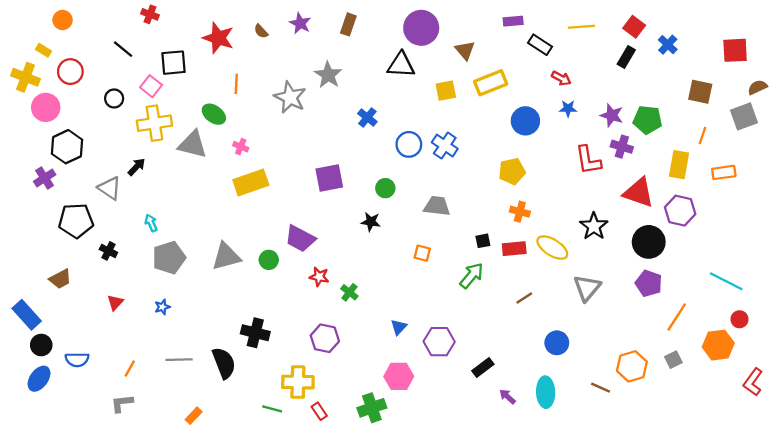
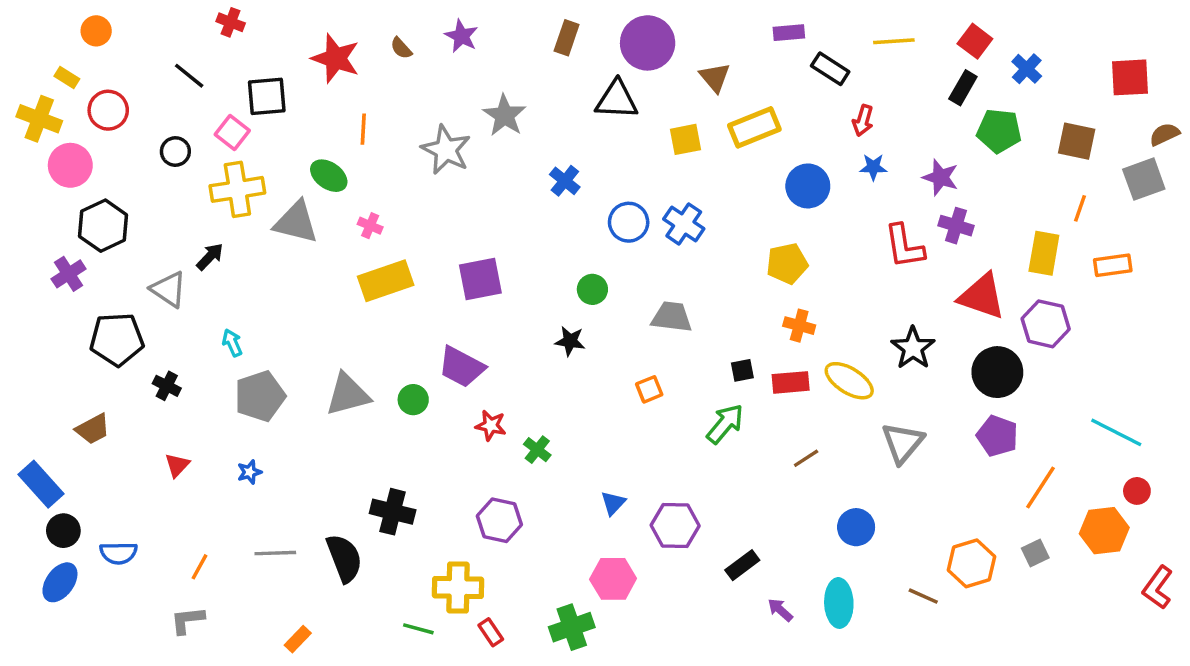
brown rectangle: (348, 24) -> (567, 38), moved
red arrow: (561, 78) -> (863, 120), turned 78
green pentagon: (648, 120) -> (999, 131), moved
purple square: (329, 178) -> (480, 279), moved
orange square: (422, 253) -> (649, 389), turned -36

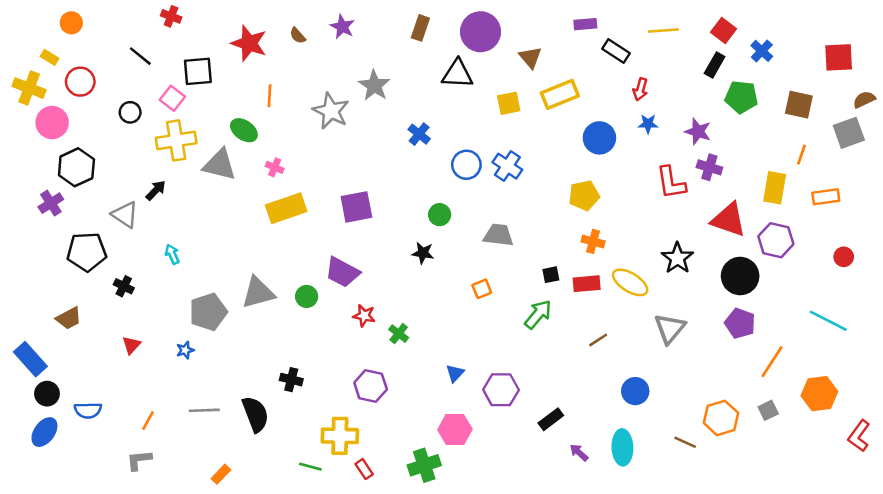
gray pentagon: (260, 396) -> (208, 312), moved
red circle: (1137, 491) -> (844, 257), moved
black cross: (393, 512) -> (291, 380), size x0.7

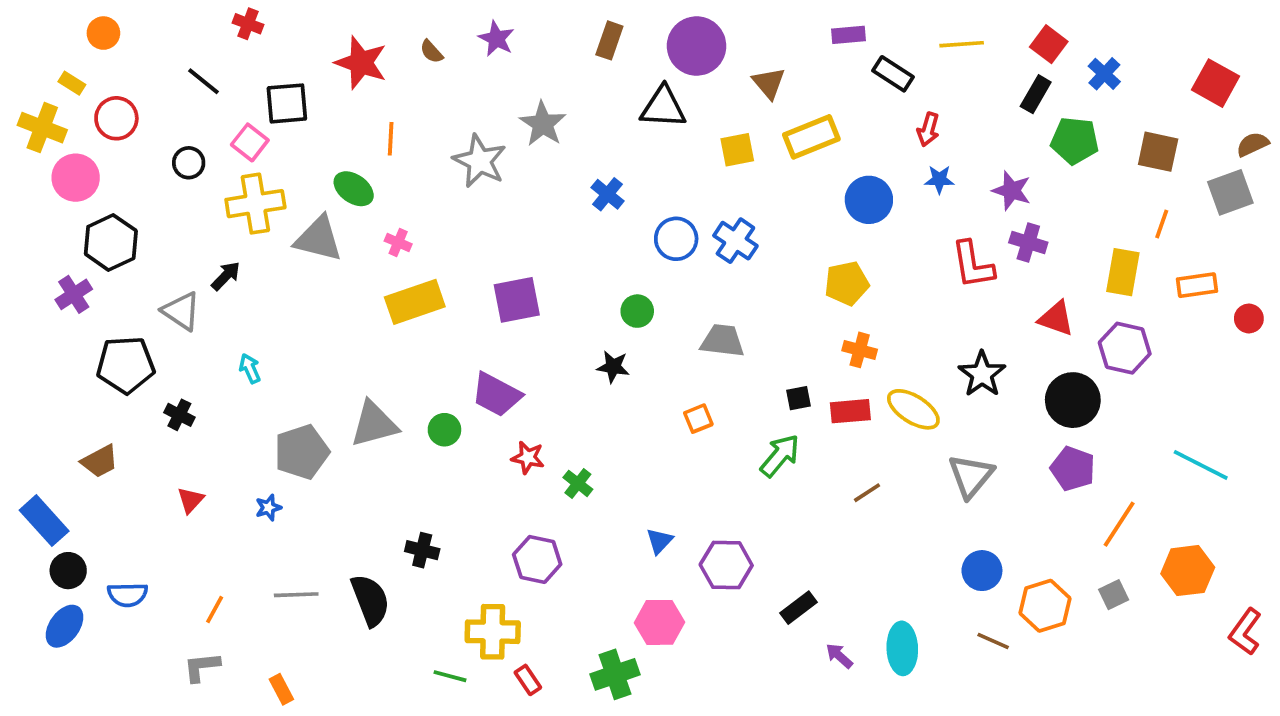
red square: (839, 57) -> (1216, 83), turned 32
red triangle: (729, 220) -> (1056, 318), size x0.7
red circle: (844, 257) -> (1249, 318), moved
blue circle: (635, 391) -> (982, 571), moved
orange rectangle: (221, 474) -> (281, 689), moved, turned -72

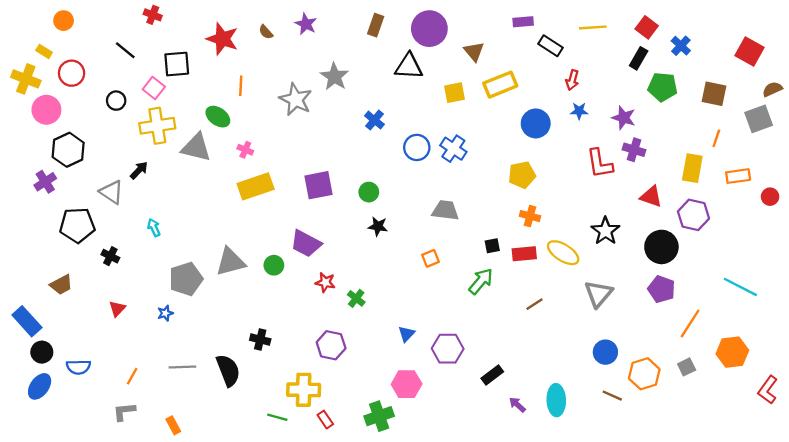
green circle: (637, 311) -> (369, 192), moved

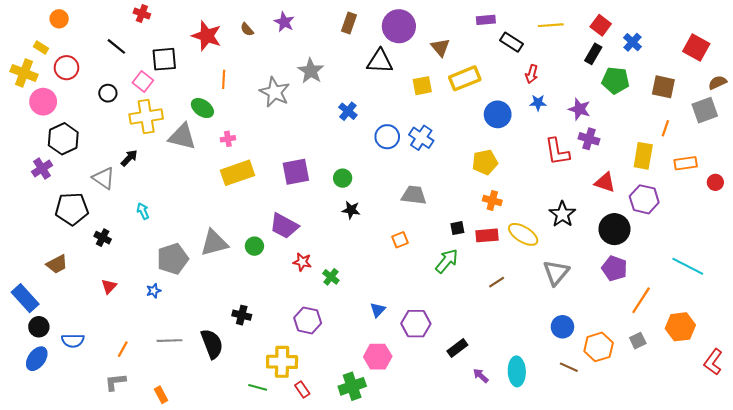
pink cross: (245, 150) -> (228, 139), turned -32

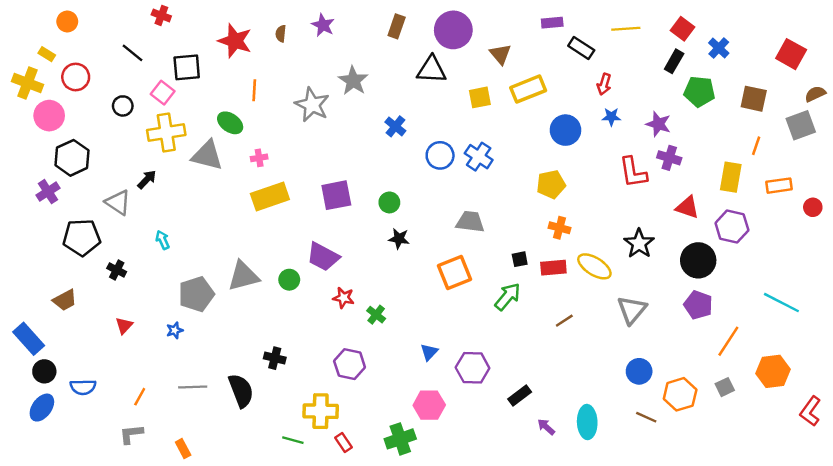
brown semicircle: (247, 29) -> (281, 34), turned 48
orange square: (400, 240) -> (455, 272), size x1.8

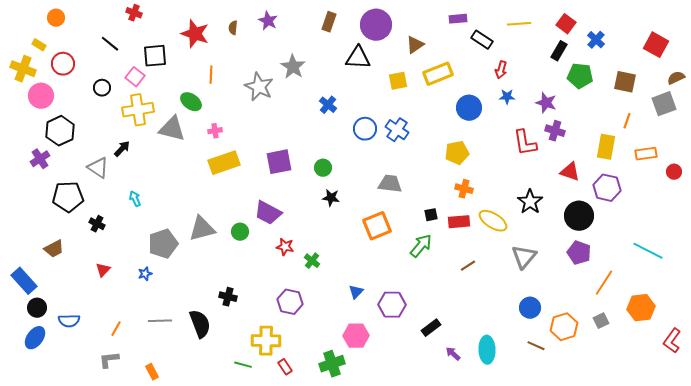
brown triangle: (500, 54) -> (415, 45), turned 36

